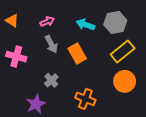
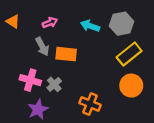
gray arrow: (51, 44) -> (42, 46), moved
orange rectangle: (77, 53) -> (66, 54), moved, turned -54
pink cross: (16, 57) -> (30, 80), moved

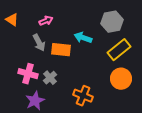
cyan arrow: (90, 26) -> (83, 38), moved

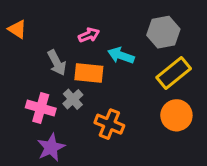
pink arrow: (46, 21) -> (89, 35), moved
gray cross: (50, 78) -> (73, 99), moved
orange cross: (83, 96) -> (109, 124), moved

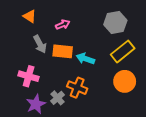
orange triangle: (17, 29) -> (30, 16), moved
cyan arrow: (121, 55) -> (85, 59), moved
gray cross: (73, 99) -> (58, 98), moved

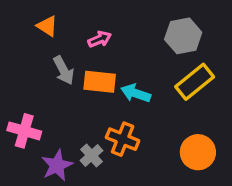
pink cross: (29, 76) -> (24, 131), moved
orange circle: (125, 81) -> (198, 152), moved

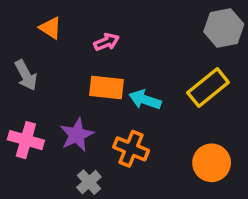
gray hexagon: (183, 36) -> (224, 28), moved
gray arrow: (64, 70) -> (26, 75), moved
gray cross: (91, 155) -> (89, 182), moved
purple star: (57, 165) -> (77, 135), moved

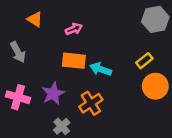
yellow rectangle: (208, 87) -> (144, 61), size x0.6
orange cross: (131, 149) -> (91, 103), turned 35
orange circle: (212, 163) -> (155, 86), moved

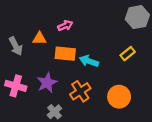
orange triangle: (35, 19) -> (39, 39), moved, turned -32
orange circle: (155, 86) -> (119, 97), moved

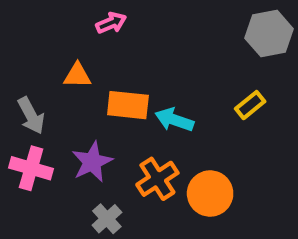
pink arrow: (65, 26) -> (111, 23), moved
gray arrow: (16, 46) -> (31, 116), moved
orange circle: (119, 97) -> (210, 194), moved

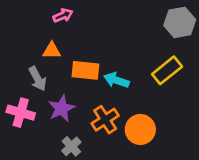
pink arrow: (111, 23) -> (63, 15), moved
yellow rectangle: (250, 105) -> (167, 70), size x1.5
gray arrow: (31, 116) -> (38, 79), moved

